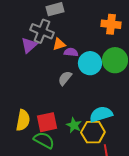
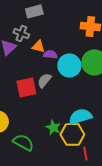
gray cross: (42, 31) -> (21, 33), size x0.7
orange triangle: (59, 44) -> (38, 46), turned 32
red square: (47, 122) -> (26, 87), moved

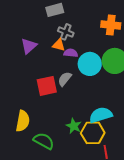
gray cross: (21, 33) -> (66, 32), moved

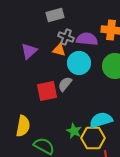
purple semicircle: (71, 53) -> (87, 39), moved, size x1.5
cyan circle: (90, 64) -> (79, 63), moved

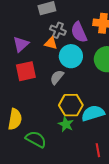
purple semicircle: (87, 39) -> (79, 32), turned -120
red square: (47, 91) -> (26, 71), moved
yellow hexagon: (93, 138) -> (71, 105), moved

